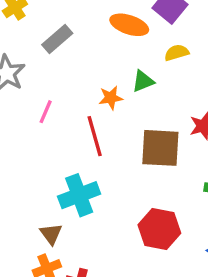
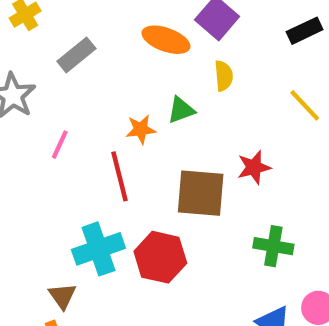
yellow semicircle: (177, 53) -> (224, 76), turned 100
red hexagon: (159, 229) -> (160, 257), moved

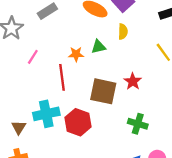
red star: (254, 167) -> (133, 81), turned -30
brown triangle: (62, 296) -> (19, 127), moved

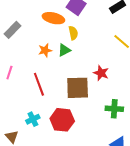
yellow semicircle: (123, 32) -> (73, 33), moved
orange star: (76, 54) -> (45, 50), moved
cyan cross: (46, 114) -> (33, 119), size x0.6

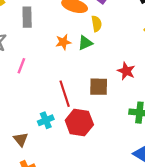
gray rectangle: (13, 30) -> (27, 17), turned -48
red line: (39, 84) -> (65, 94), moved
brown square: (78, 88) -> (99, 87), size x0.7

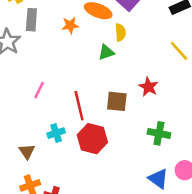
gray rectangle: (27, 17) -> (31, 20), moved
orange star: (63, 42) -> (70, 25), moved
pink line: (21, 66) -> (39, 90), moved

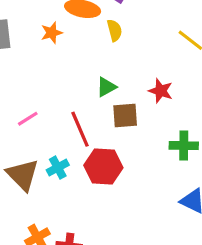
green triangle: (106, 52) -> (106, 87), moved
pink line: (39, 90) -> (28, 119), turned 42
brown triangle: (27, 151) -> (23, 175), moved, size x1.6

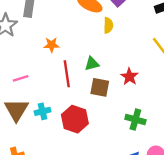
orange star: (52, 33) -> (51, 45), moved
pink line: (28, 119) -> (21, 78), moved
red line: (80, 129) -> (67, 74), moved

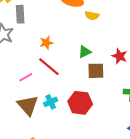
yellow semicircle: (108, 25) -> (92, 16), turned 112
red line: (67, 74) -> (49, 67), moved, turned -30

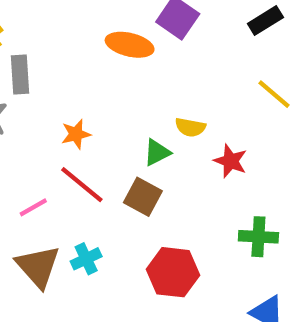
yellow semicircle: (92, 16) -> (190, 127), moved
brown square: (96, 71) -> (143, 197), moved, turned 30
red hexagon: (80, 103) -> (173, 272), moved

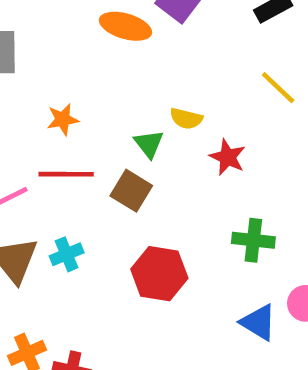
green triangle: (157, 152) -> (149, 144), turned -44
red line: (82, 185) -> (66, 174), turned -42

